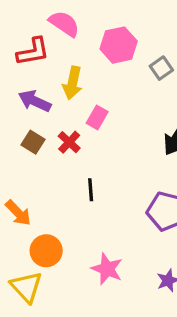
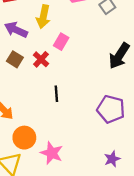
pink star: (107, 269) -> (52, 153), moved

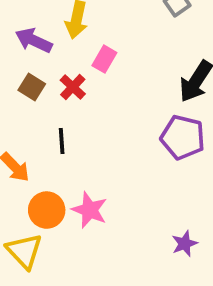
black line: (56, 94) -> (62, 141), moved
purple pentagon: (111, 109) -> (183, 137), moved
pink star: (52, 153) -> (90, 210), moved

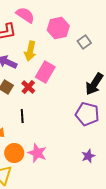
pink rectangle: (104, 59) -> (45, 72), size x1.5
purple star: (185, 244) -> (88, 156), moved

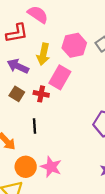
pink hexagon: (58, 28) -> (74, 45), moved
red cross: (28, 87) -> (41, 94), turned -32

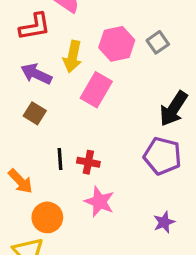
red cross: (41, 94) -> (88, 162), moved
pink star: (51, 167) -> (99, 202), moved

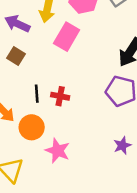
pink star: (99, 202) -> (58, 151), moved
orange circle: (47, 217) -> (32, 127), moved

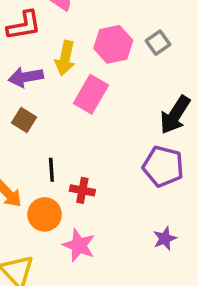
purple arrow: (17, 24) -> (26, 77), turned -35
red cross: (60, 96) -> (82, 190), moved

